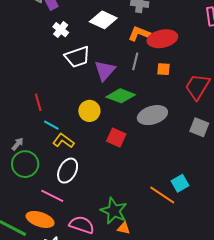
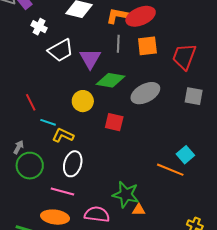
orange square: (163, 69) -> (147, 46), size x1.5

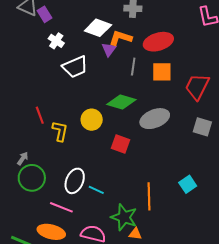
orange L-shape: (117, 16) -> (120, 38), moved
purple triangle: (90, 59) -> (109, 49), moved, size x0.7
cyan line: (48, 122) -> (96, 190), moved
yellow L-shape: (63, 135) -> (60, 131), moved, turned 70
orange line: (170, 170) -> (149, 196), moved, turned 60

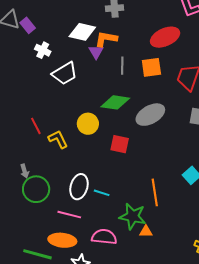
red ellipse: (158, 42) -> (165, 37), moved
yellow L-shape: (60, 131) -> (58, 139), turned -30
gray arrow: (23, 158) -> (25, 171), turned 136

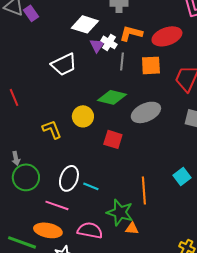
orange L-shape: (106, 39) -> (131, 33), moved
white cross: (43, 50) -> (109, 42), moved
red line: (36, 126) -> (14, 97), moved

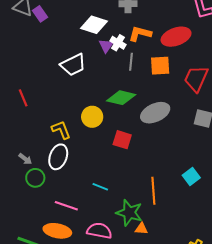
gray arrow: (16, 158) -> (25, 159), turned -40
green circle: (26, 177) -> (35, 178), size x0.7
white ellipse: (69, 178) -> (58, 157), moved

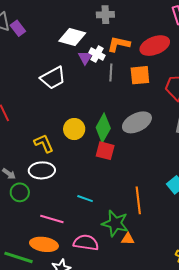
green diamond: (121, 98) -> (103, 128), moved, turned -72
white ellipse: (58, 157) -> (42, 170), turned 70

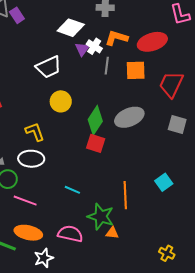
yellow circle: (74, 129) -> (61, 101), moved
pink line: (52, 219) -> (25, 201), moved

